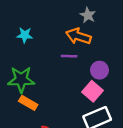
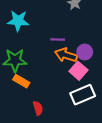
cyan star: (25, 35) -> (18, 21), size x1.5
orange arrow: (78, 36) -> (66, 55), moved

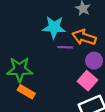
cyan star: (18, 21) -> (54, 27), moved
orange arrow: (66, 55) -> (84, 37), moved

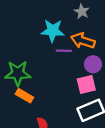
pink square: (87, 81) -> (86, 85), turned 36

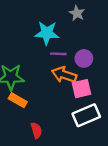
orange arrow: (83, 41) -> (64, 75), moved
purple circle: (93, 64) -> (84, 58), moved

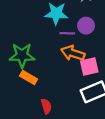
purple circle: (84, 58) -> (86, 26), moved

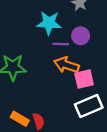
orange rectangle: (29, 77) -> (20, 119), moved

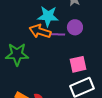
orange arrow: (67, 65) -> (40, 31), moved

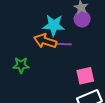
purple circle: (75, 27) -> (82, 19), moved
green star: (17, 54) -> (21, 65), size x0.7

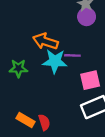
cyan star: (54, 25) -> (55, 61), moved
purple line: (64, 44) -> (72, 55), moved

